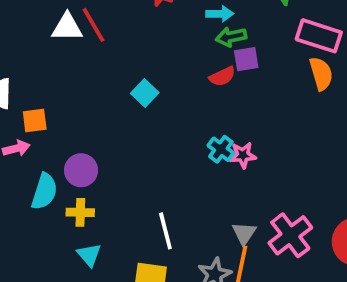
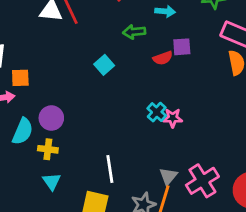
green arrow: (231, 37) -> (134, 32), moved

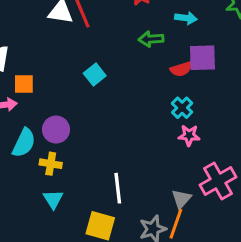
purple square: (182, 47) -> (202, 58), size x1.4
cyan square: (104, 65) -> (95, 74), moved
cyan cross: (157, 112) -> (182, 108), moved
pink cross: (202, 181) -> (218, 181), moved

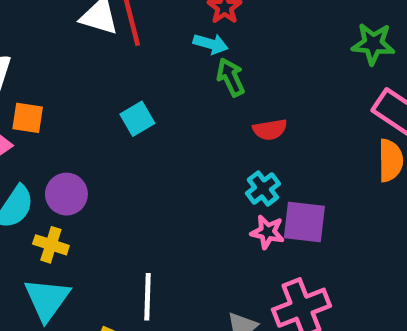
cyan arrow: (186, 18) -> (211, 44), moved
green arrow: (151, 39) -> (231, 77), turned 60
purple square: (202, 58) -> (304, 222), moved
cyan triangle: (53, 199) -> (47, 299), size x1.5

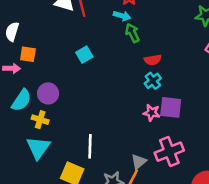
cyan cross: (263, 188) -> (153, 81), moved

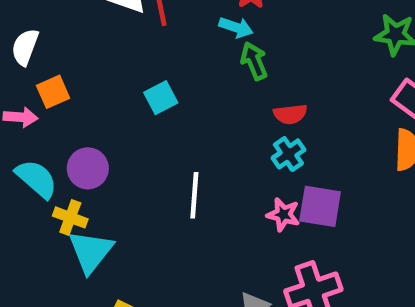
orange square: (28, 54) -> (53, 92), turned -35
cyan semicircle: (21, 100) -> (36, 179), turned -85
white line: (90, 146) -> (194, 195), moved
cyan triangle: (38, 148) -> (91, 251), moved

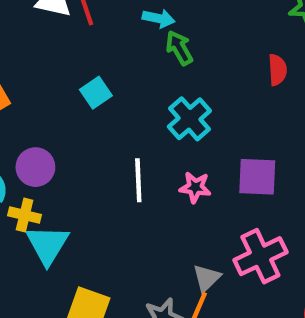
red semicircle: (290, 114) -> (277, 70), moved, turned -80
cyan cross: (288, 154) -> (189, 119), moved, size x1.4
pink star: (283, 215) -> (195, 187), moved

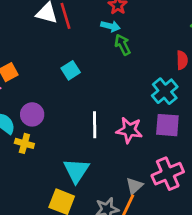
cyan cross: (189, 119) -> (165, 91), moved
pink star: (195, 187) -> (129, 130), size x1.4
cyan triangle: (47, 245) -> (76, 170), moved

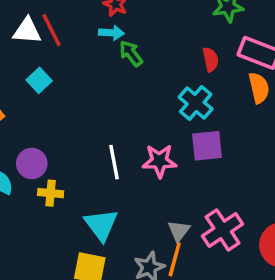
cyan square: (71, 70) -> (39, 80), moved
yellow cross: (24, 143) -> (51, 193), moved
pink cross: (168, 174) -> (223, 230), moved

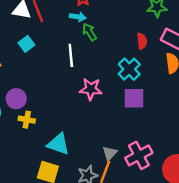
pink star: (159, 161) -> (91, 89), moved
white line: (114, 162) -> (71, 55), moved
cyan triangle: (101, 225) -> (58, 144), turned -40

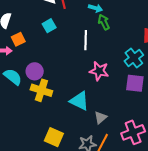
yellow cross: (27, 120) -> (41, 90), size x1.5
cyan triangle: (58, 144) -> (79, 101), moved
gray triangle: (110, 153) -> (101, 117), moved

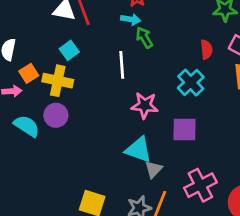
purple square: (135, 83) -> (185, 130), moved
yellow cross: (41, 90) -> (58, 81), moved
cyan triangle: (79, 101) -> (139, 150), moved

